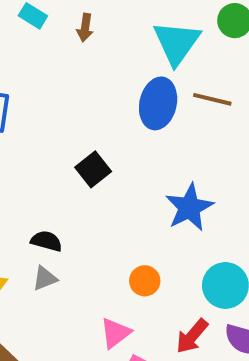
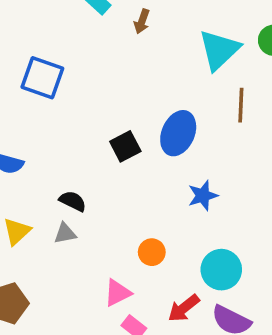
brown line: (212, 99) -> (241, 105), turned 68
blue ellipse: (158, 103) -> (178, 133), moved
blue star: (189, 207) -> (203, 196), size x0.7

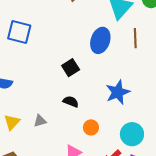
blue ellipse: (178, 133) -> (100, 40), moved
blue star: (203, 196) -> (118, 92), size x1.4
black semicircle: (73, 201) -> (71, 102), moved

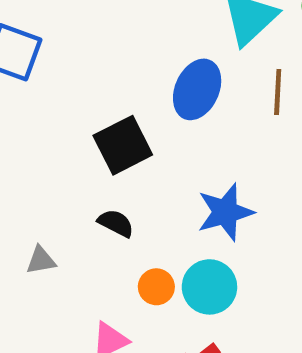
black square: (71, 68) -> (123, 145), size x1.4
cyan circle: (132, 134) -> (209, 287), moved

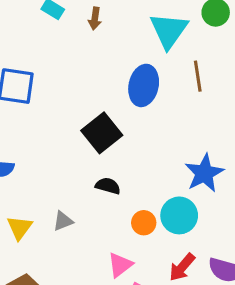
blue star: (225, 212) -> (204, 173), moved

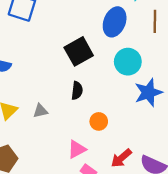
black semicircle: (108, 186) -> (77, 91), turned 72
cyan circle: (179, 215) -> (128, 62), moved

